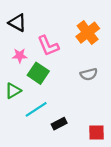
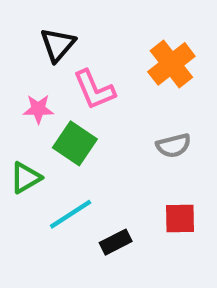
black triangle: (17, 23) -> (58, 45), moved, turned 42
red square: (96, 132) -> (180, 218), moved

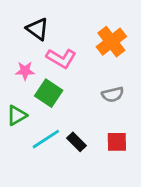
black triangle: (58, 45) -> (38, 29), turned -35
pink L-shape: (94, 90) -> (61, 58), turned -36
black rectangle: (116, 242) -> (77, 142), moved, turned 72

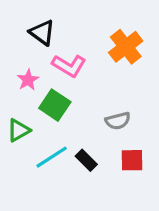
pink star: (25, 71) -> (28, 80), turned -30
gray semicircle: (113, 94) -> (118, 121), moved

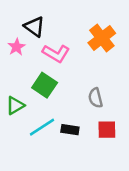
pink star: (28, 80) -> (17, 47), moved
gray semicircle: (118, 121) -> (95, 98), turned 90
black rectangle: (86, 160) -> (70, 130), turned -36

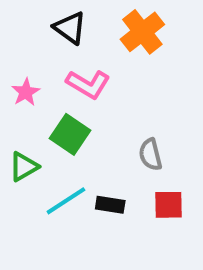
black triangle: (34, 27) -> (70, 28), moved
orange cross: (102, 38) -> (142, 32), moved
pink star: (17, 47) -> (26, 92), moved

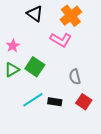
pink L-shape: (88, 84) -> (61, 40), moved
green triangle: (24, 167) -> (12, 70), moved
red square: (168, 205) -> (84, 102), turned 35

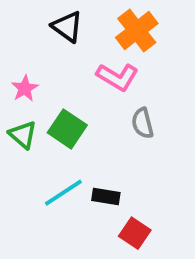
green triangle: (12, 70) -> (23, 135), turned -49
gray semicircle: (75, 77) -> (143, 123), moved
red square: (84, 102) -> (135, 233), moved

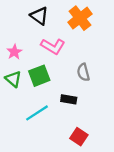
pink L-shape: (117, 77) -> (53, 46), moved
green square: (67, 129) -> (39, 76), turned 35
black rectangle: (106, 197) -> (69, 99), moved

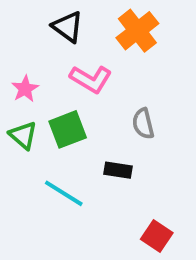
cyan line: (37, 113) -> (64, 193), turned 65
red square: (79, 137) -> (157, 236), moved

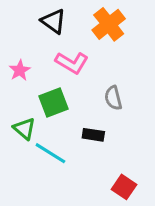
green triangle: (23, 135) -> (24, 129), moved

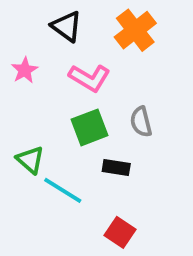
pink star: (20, 70) -> (25, 70), moved
green square: (53, 103) -> (89, 127), moved
red square: (124, 187) -> (120, 232), moved

